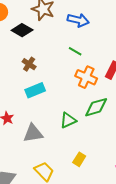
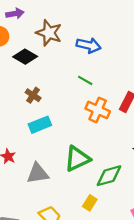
green diamond: (96, 107) -> (109, 176), moved
green triangle: (68, 120) -> (77, 159), size x1.4

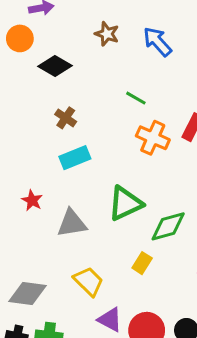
brown star: (49, 33) -> (107, 34), moved, size x0.7
blue arrow: (89, 45) -> (157, 42), moved, turned -145

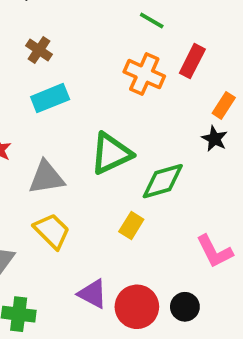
green line: (136, 98) -> (152, 20), moved
yellow trapezoid: (89, 281) -> (52, 231), moved

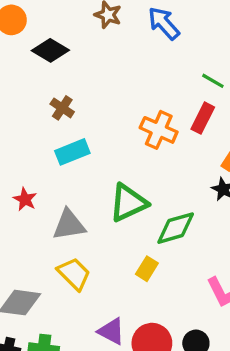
green line: (152, 20) -> (213, 81), moved

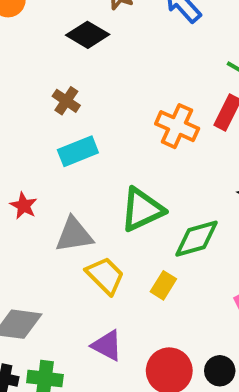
black diamond: (50, 50) -> (88, 35), moved
yellow trapezoid: (74, 274) -> (105, 276), moved
purple triangle: (111, 331) -> (107, 346), moved

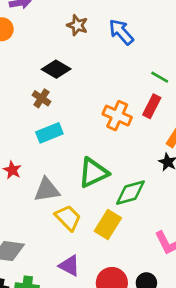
black diamond: (88, 35) -> (56, 69), moved
yellow rectangle: (163, 285) -> (108, 224), size x1.5

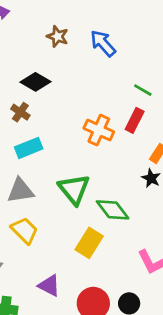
green triangle: (93, 173) -> (74, 189), turned -44
gray triangle: (47, 190) -> (20, 191), moved
green diamond: (130, 193) -> (113, 210), turned 68
yellow trapezoid: (68, 218) -> (24, 230), moved

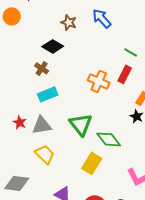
brown star: (58, 36) -> (69, 22), moved

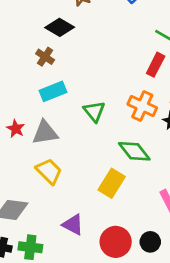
orange cross: (99, 81) -> (142, 106), moved
green triangle: (81, 124) -> (94, 111), moved, size x0.7

